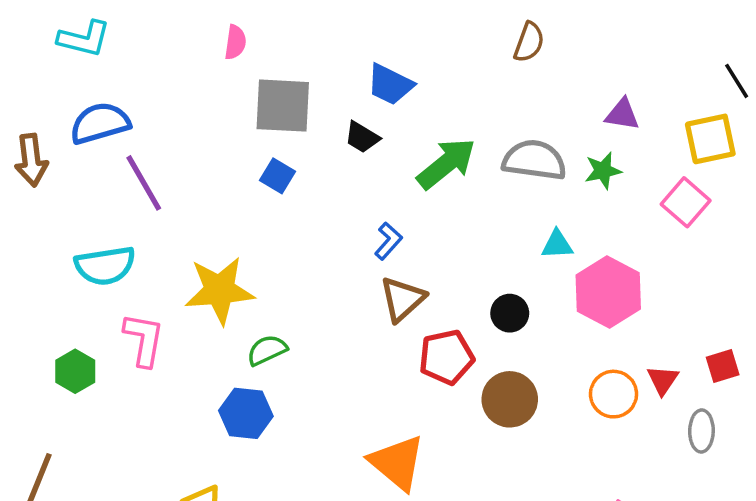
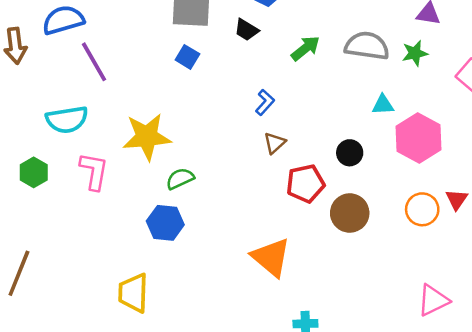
green arrow: (446, 164) -> (305, 48), size x0.7
brown triangle: (402, 299) -> (275, 143), size x0.7
green hexagon: (75, 371) -> (34, 172), moved

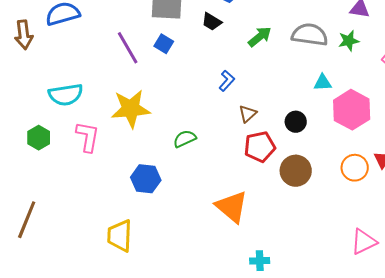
purple line: (94, 62) -> (128, 48), moved
brown triangle: (275, 143) -> (248, 114), moved
green semicircle: (180, 179) -> (185, 139), moved

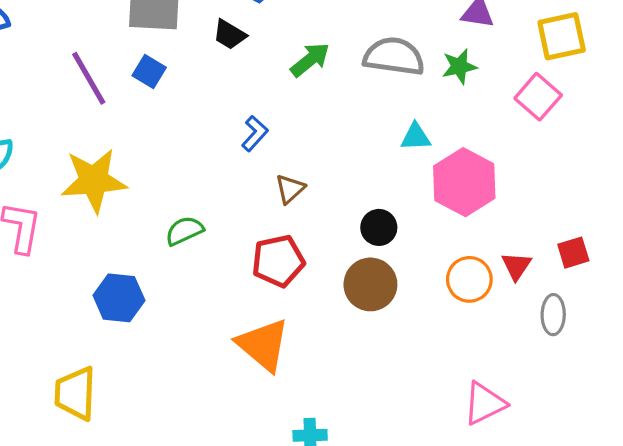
black circle: (296, 122) -> (379, 227), moved
red pentagon: (260, 147) -> (278, 261), moved

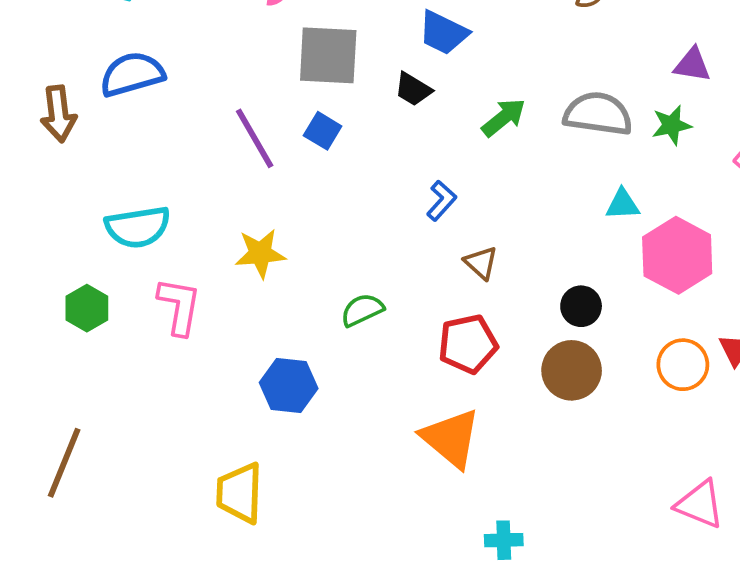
yellow star: (94, 180) -> (260, 253), size x0.7
brown triangle: (290, 189) -> (481, 263), turned -36
pink triangle: (484, 403) -> (700, 504), turned 48

